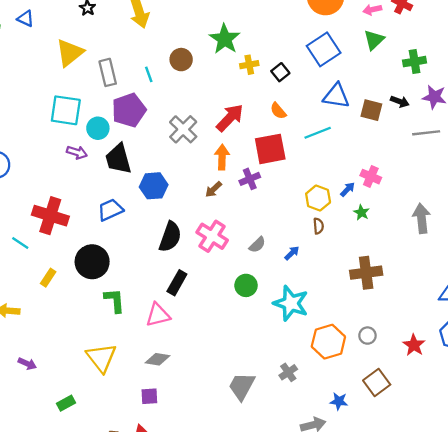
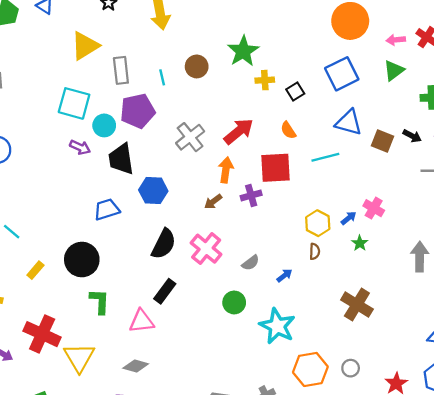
red cross: (50, 216) -> (42, 334), moved
brown cross: (366, 273) -> (357, 305), turned 32

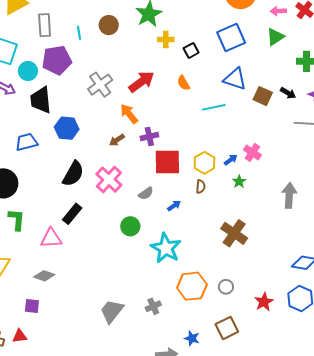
red square: (275, 168) -> (167, 162), moved
orange arrow: (226, 170) -> (129, 114), turned -50

